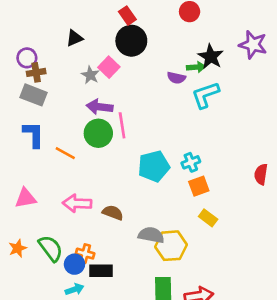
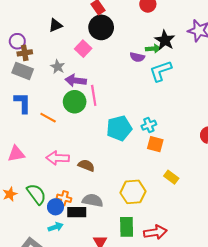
gray star: (90, 75) -> (58, 67), moved
orange square: (199, 186) -> (155, 144), turned 35
yellow rectangle: (208, 218) -> (171, 177), moved
gray semicircle: (151, 235) -> (93, 200), moved

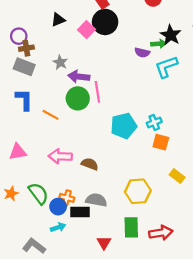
pink square: (83, 49) -> (86, 30), moved

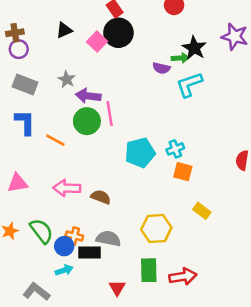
brown cross: (26, 48) -> (15, 33), moved

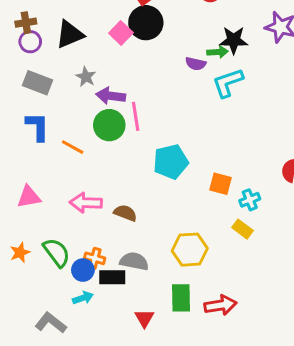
black triangle: (64, 30) -> (70, 34), moved, size x1.5
black star: (194, 48) -> (234, 40), turned -30
cyan cross: (175, 149) -> (250, 200), moved

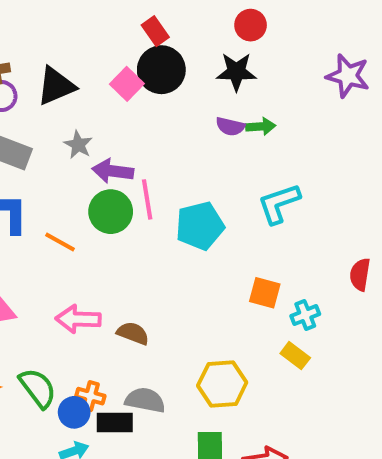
black star: (234, 40) -> (236, 72), moved
green arrow: (218, 52) -> (261, 126), moved
cyan L-shape: (228, 83) -> (279, 204), moved
cyan pentagon: (171, 162) -> (200, 226), moved

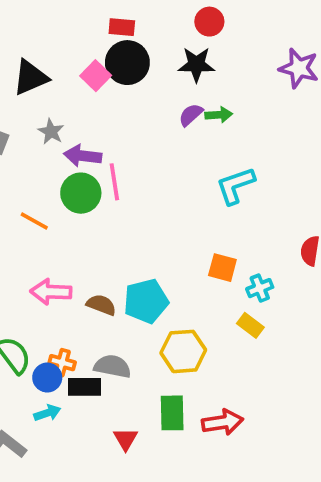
red rectangle: (155, 31) -> (122, 27), turned -50
purple semicircle: (230, 126) -> (191, 115), turned 125
cyan pentagon: (200, 226) -> (146, 301), moved

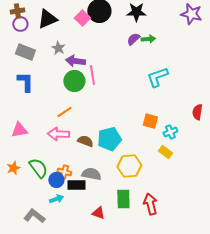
orange line: (34, 221) -> (64, 112), moved, turned -63
red arrow: (222, 422) -> (150, 204), turned -95
red triangle: (126, 439) -> (98, 213), turned -40

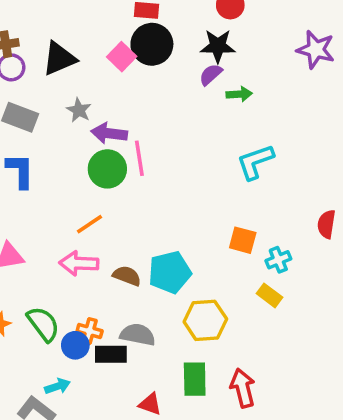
purple semicircle: (133, 39) -> (211, 75), moved
cyan arrow: (56, 199) -> (57, 386), moved

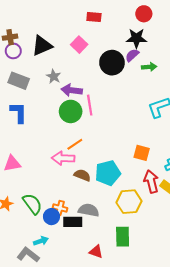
black circle: (152, 44) -> (112, 63), moved
orange line: (90, 224) -> (75, 144), moved
orange square: (243, 240) -> (142, 153), moved
pink arrow: (79, 263) -> (63, 158), moved
red arrow: (243, 388) -> (151, 182), moved

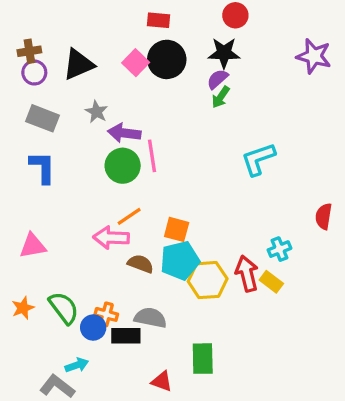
black circle: (112, 63) -> (167, 59), moved
green arrow: (149, 67) -> (221, 97), moved, turned 128
orange square: (142, 153) -> (177, 229), moved
yellow hexagon: (129, 202) -> (208, 280), moved

